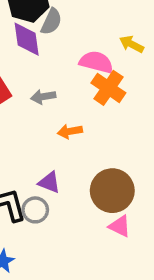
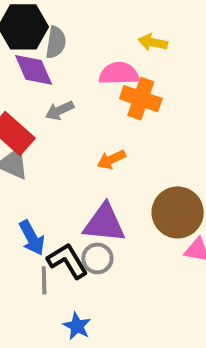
gray arrow: (43, 97) -> (60, 110), moved
purple triangle: (49, 182) -> (104, 223), size x1.6

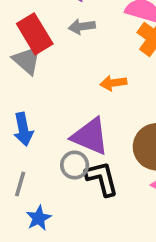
black L-shape: (67, 261) -> (102, 179), moved
gray line: (44, 280) -> (20, 184), moved

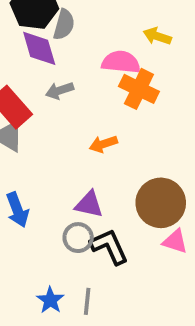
purple triangle: (90, 136) -> (89, 204), size x0.7
gray line: (20, 184) -> (87, 301), moved

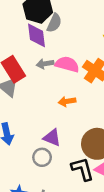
pink semicircle: (121, 62) -> (67, 64), moved
black L-shape: (109, 247) -> (82, 169), moved

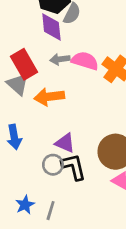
orange arrow: (67, 101) -> (49, 97), moved, size x1.5
black L-shape: (82, 169) -> (74, 167), moved

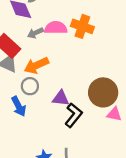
gray circle: (53, 165) -> (30, 86), moved
black L-shape: (74, 167) -> (74, 115), turned 70

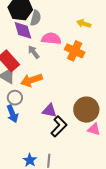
pink semicircle: (56, 28) -> (51, 39), moved
gray arrow: (35, 33) -> (34, 52), turned 72
gray circle: (30, 86) -> (15, 98), moved

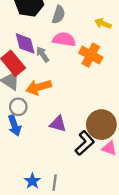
gray semicircle: (36, 18) -> (58, 15), moved
purple diamond: (23, 30) -> (25, 43), moved
black L-shape: (59, 126) -> (85, 143), moved

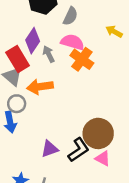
purple diamond: (25, 43) -> (33, 41), turned 40
orange cross: (91, 55) -> (82, 59), moved
purple triangle: (58, 124) -> (50, 149), moved, turned -42

